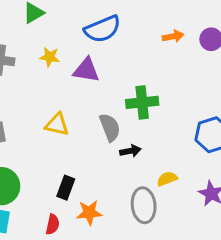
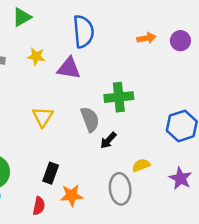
blue semicircle: (102, 29) -> (83, 31), turned -72
yellow triangle: (57, 124) -> (43, 117), turned 50
black arrow: (130, 151) -> (108, 140), turned 144

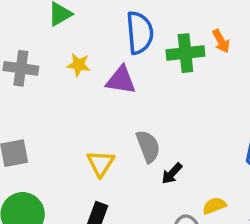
orange arrow: (146, 38) -> (221, 41), turned 72
green cross: (119, 97) -> (185, 53), moved
yellow triangle: (43, 117) -> (101, 163), moved

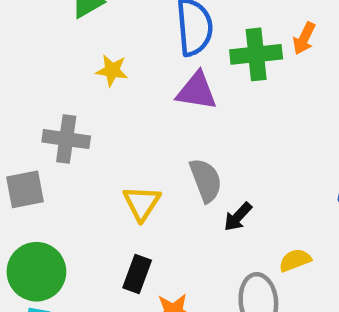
orange arrow: (221, 41) -> (304, 38), turned 55
gray cross: (21, 68) -> (66, 139), moved
purple triangle: (121, 80) -> (197, 91), moved

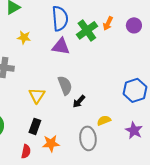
green cross: (256, 54) -> (87, 30), turned -30

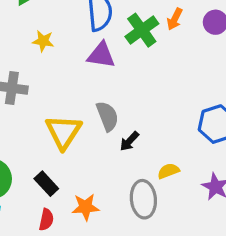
yellow triangle: (37, 95) -> (64, 132), size x1.4
black rectangle: (35, 126) -> (46, 184), moved, turned -63

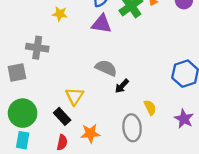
gray semicircle: (107, 116) -> (106, 68), turned -45
yellow triangle: (64, 132) -> (74, 96), moved, size x0.7
yellow semicircle: (168, 171) -> (150, 107), turned 84

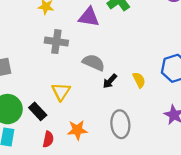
gray cross: (37, 48) -> (56, 42), moved
yellow semicircle: (150, 107) -> (139, 80), moved
black rectangle: (62, 116) -> (38, 111), moved

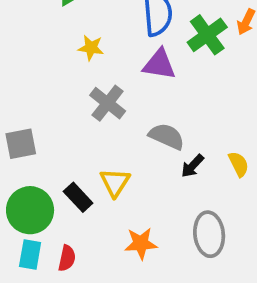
gray cross: (56, 42) -> (108, 103), turned 30
black rectangle: (38, 111) -> (78, 197), moved
red semicircle: (48, 139) -> (67, 258), moved

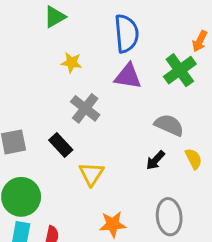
green cross: (207, 35) -> (180, 70), moved
gray semicircle: (167, 136) -> (169, 125), moved
black rectangle: (78, 197) -> (61, 145), moved

